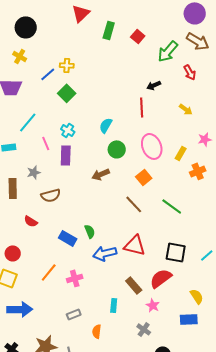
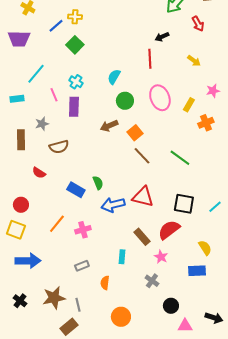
orange square: (144, 177) -> (135, 133), moved

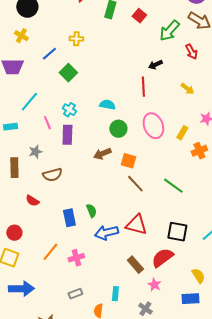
yellow cross: (75, 17) -> (76, 39), moved
cyan semicircle: (114, 77) -> (107, 105), turned 70
orange square: (135, 133) -> (128, 161), turned -35
blue rectangle: (76, 190) -> (69, 218), turned 48
cyan rectangle: (122, 257) -> (115, 294), moved

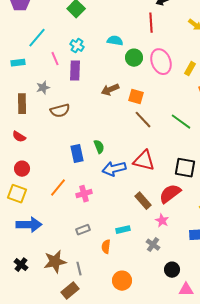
green circle: (118, 129) -> (134, 58), moved
red semicircle: (32, 201) -> (19, 137), moved
cyan rectangle: (115, 294) -> (123, 230), turned 72

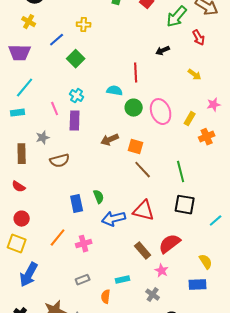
red line: (151, 23) -> (136, 73), moved
cyan line: (37, 38) -> (25, 88), moved
green line: (181, 122) -> (181, 172), turned 40
black square: (185, 168) -> (185, 205), moved
blue arrow: (29, 225) -> (29, 275), turned 120

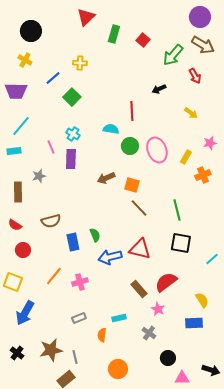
brown semicircle: (60, 161) -> (51, 221), moved
red circle: (22, 219) -> (23, 250), moved

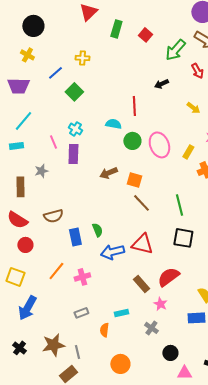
red semicircle: (15, 225) -> (17, 220), size x1.5

